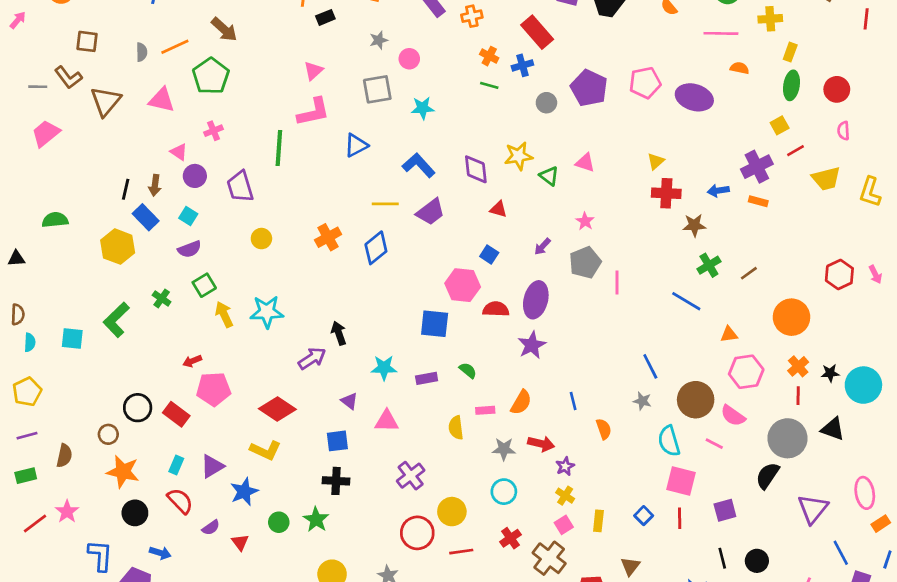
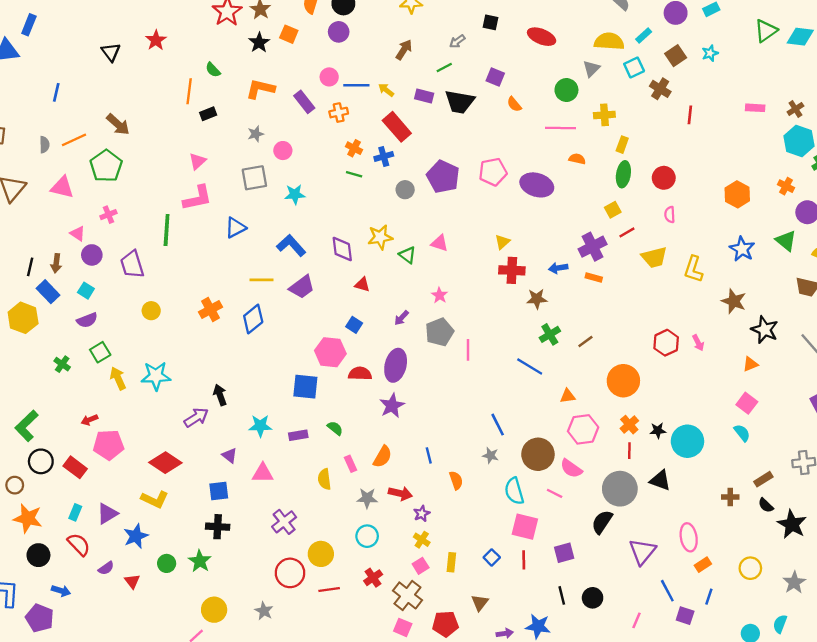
green L-shape: (116, 320) -> (27, 426), moved
pink rectangle: (485, 410) -> (351, 464), turned 70

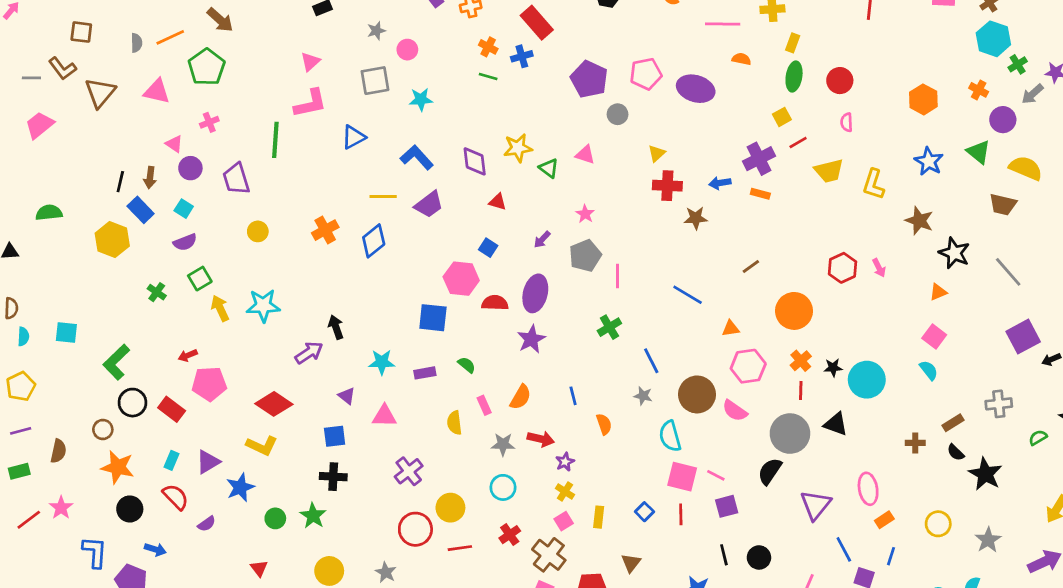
gray circle: (405, 190) -> (618, 114), moved
green cross: (550, 334) -> (609, 327), moved
pink line: (555, 493) -> (716, 475), moved
red triangle: (132, 581) -> (259, 568), moved

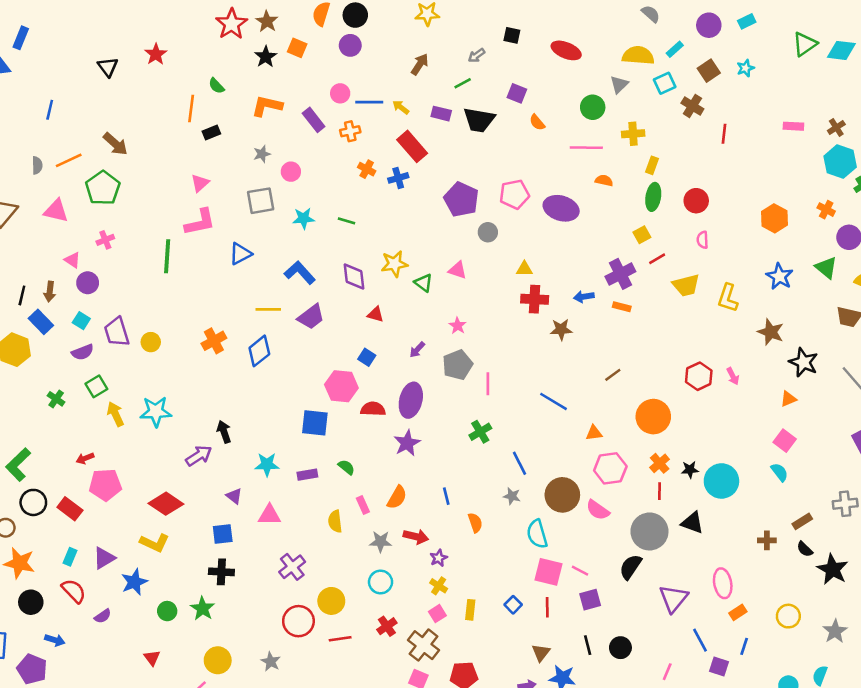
green line: (488, 77) -> (346, 221), moved
yellow triangle: (657, 153) -> (524, 269), turned 42
purple trapezoid: (236, 179) -> (117, 332), moved
brown triangle: (631, 563) -> (541, 653), moved

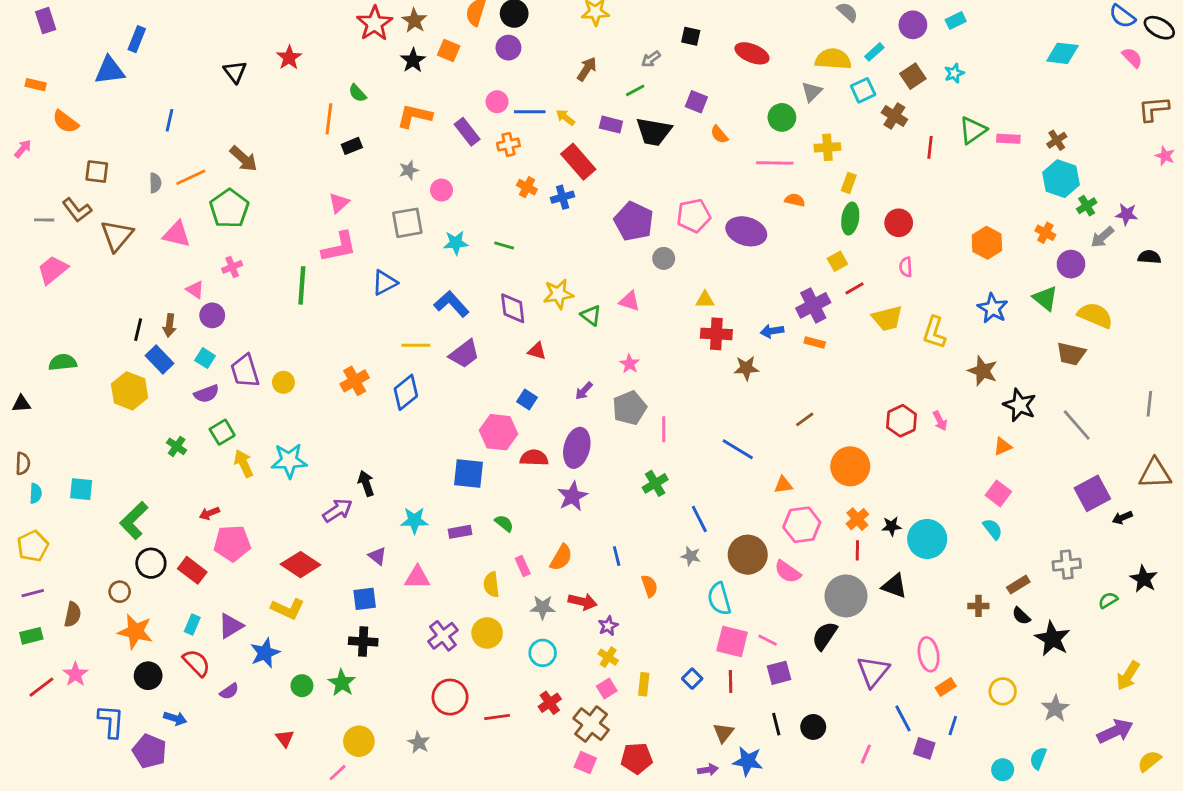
green triangle: (805, 44) -> (973, 130), moved
yellow circle: (331, 601) -> (487, 633), moved

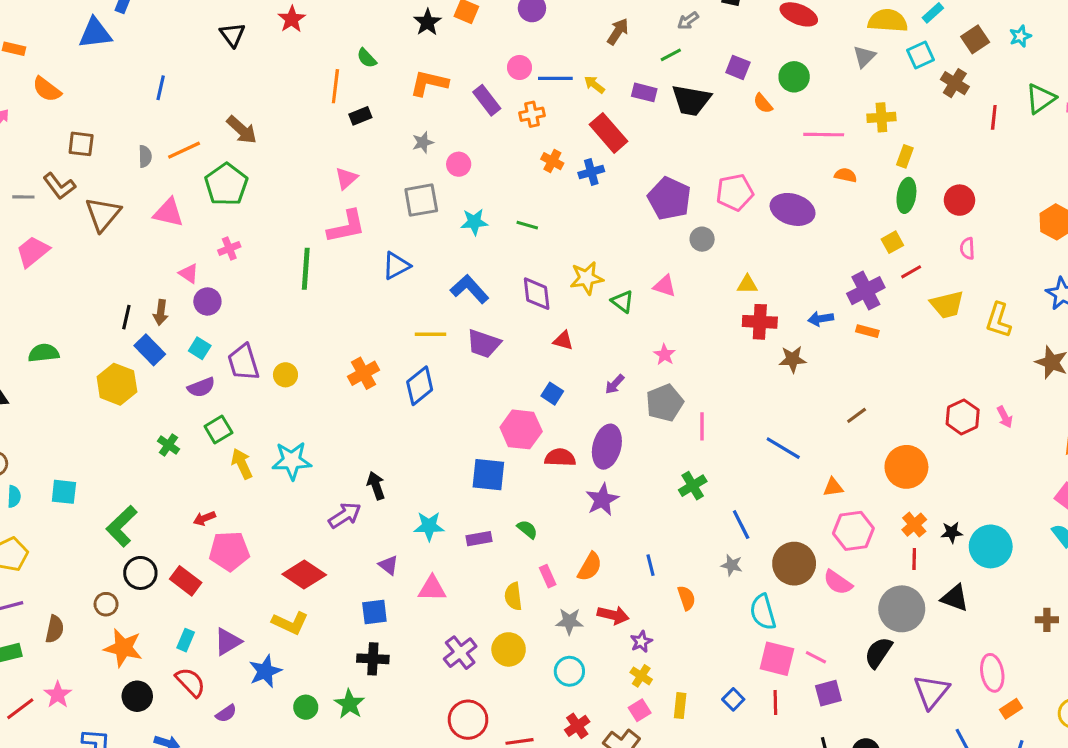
green circle: (782, 117) -> (794, 77), moved
purple trapezoid: (464, 354) -> (484, 344), turned 56

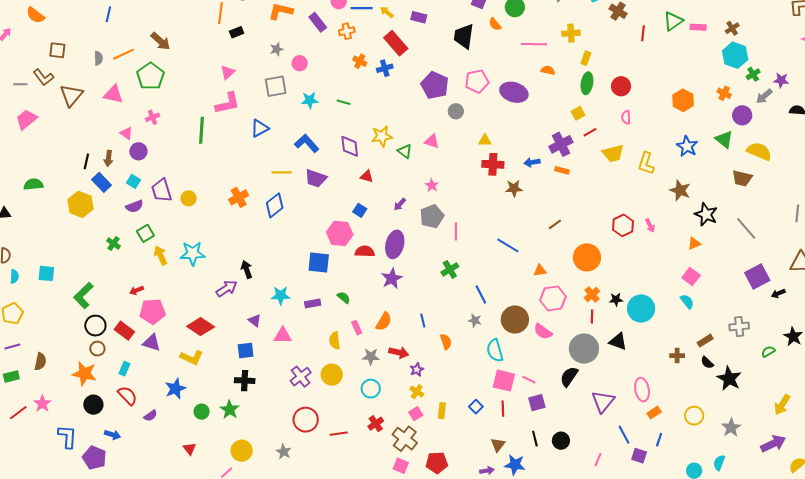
black trapezoid: (691, 100) -> (464, 36), moved, turned 88
brown circle: (106, 604) -> (97, 349), moved
purple triangle: (228, 642) -> (151, 343), moved, turned 48

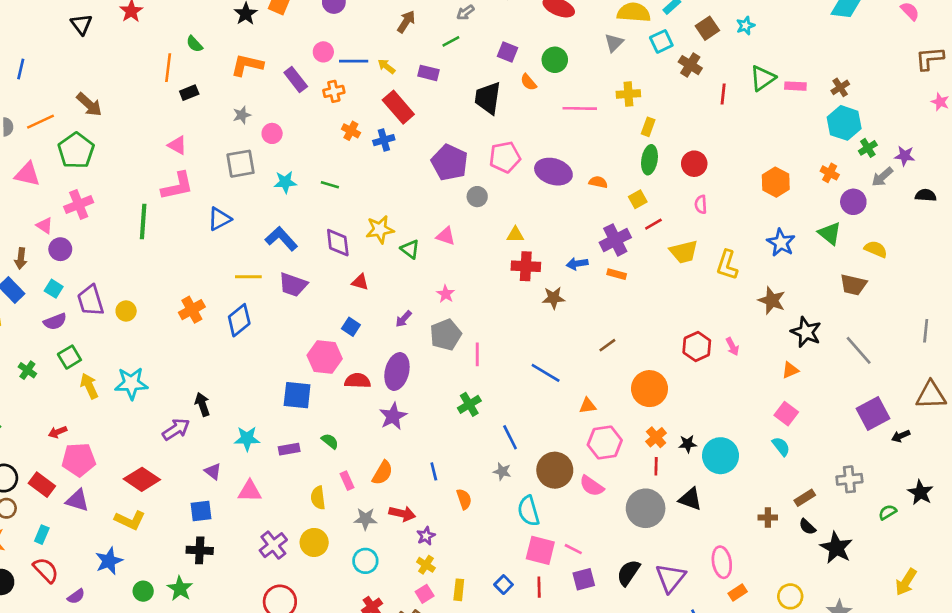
orange semicircle: (548, 70) -> (598, 182), moved
pink triangle: (228, 72) -> (177, 145), turned -49
pink cross: (152, 117) -> (79, 204), size x1.5
yellow semicircle: (759, 151) -> (876, 249), size x0.7
black semicircle: (569, 377) -> (628, 573), moved

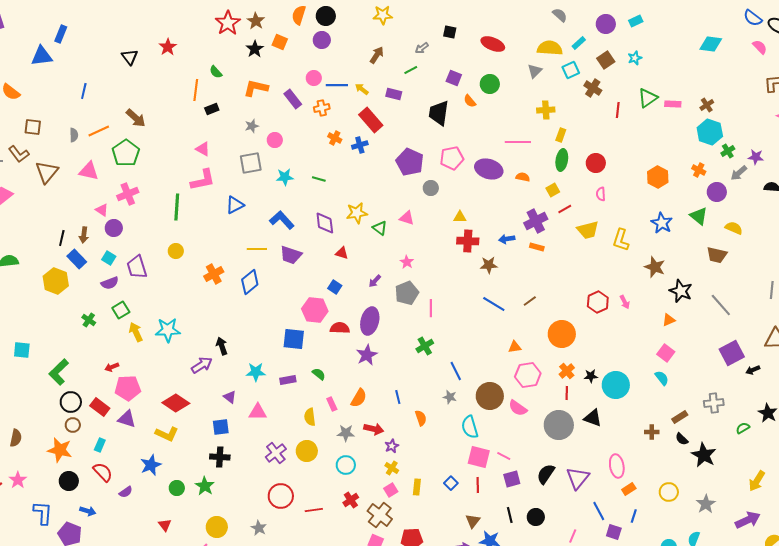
pink line: (580, 108) -> (518, 142), moved
yellow circle: (126, 311) -> (176, 251), moved
blue line: (546, 373) -> (494, 304), moved

